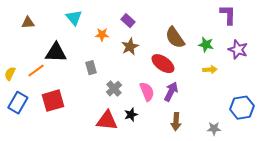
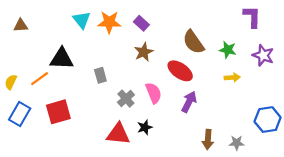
brown triangle: (28, 23) -> (21, 25), moved
orange star: (102, 35) -> (109, 22), moved, size x1.5
pink semicircle: (147, 92) -> (154, 93), moved
brown arrow: (176, 122) -> (208, 139), moved

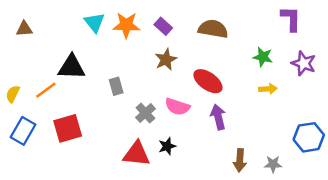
brown semicircle: (193, 42) -> (213, 29), moved, turned 135
pink semicircle: (154, 93) -> (177, 107), turned 130
purple arrow: (189, 102) -> (218, 117), turned -40

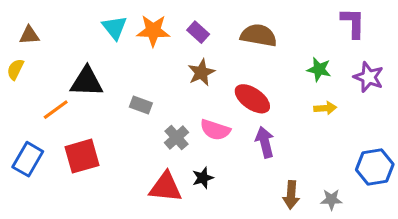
gray rectangle: (116, 86) -> (141, 105), turned -54
yellow semicircle: (13, 94) -> (15, 69), moved

